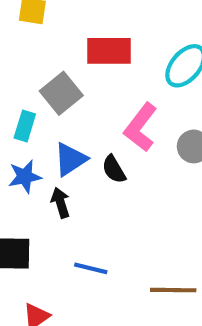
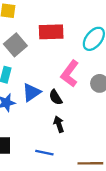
gray square: (61, 93) -> (15, 45), moved
black arrow: (60, 203) -> (59, 124), moved

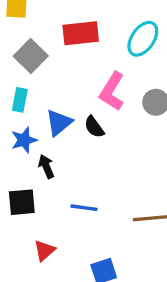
black arrow: (59, 124) -> (46, 166), moved

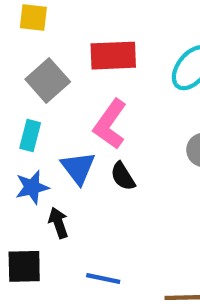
pink L-shape: (112, 91) -> (110, 124), moved
blue triangle: (59, 123) -> (78, 168), turned -32

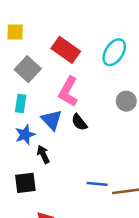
red rectangle: (113, 56) -> (66, 50), turned 44
blue line: (103, 279) -> (97, 184), moved

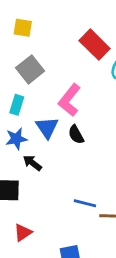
red rectangle: (66, 50) -> (95, 45), moved
black arrow: (43, 154) -> (32, 163), turned -36

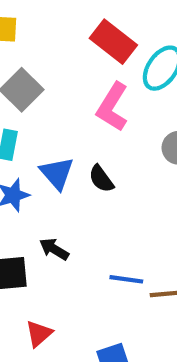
pink L-shape: (69, 100) -> (112, 107), moved
black arrow: (32, 163) -> (54, 249), moved

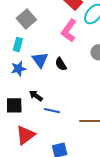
blue line: (126, 279) -> (52, 111), moved
red triangle: (39, 334) -> (25, 135), size x1.5

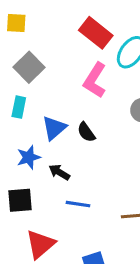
blue triangle: (40, 60) -> (54, 128), turned 30
blue star: (18, 69) -> (29, 157), moved
black arrow: (36, 96) -> (59, 172), moved

